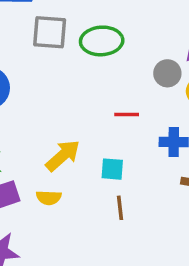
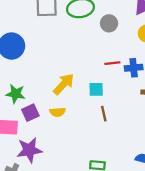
gray circle: (167, 73) -> (109, 23), moved
red line: (127, 115) -> (112, 63), moved

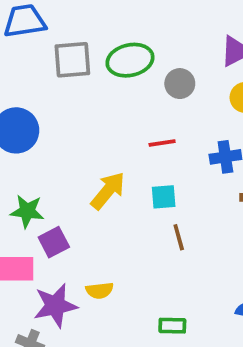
red line: (112, 63) -> (162, 143), moved
yellow semicircle: (58, 112) -> (100, 291), moved

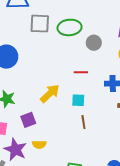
purple square: (54, 242) -> (28, 120), moved
purple star: (55, 306) -> (15, 149), turned 30

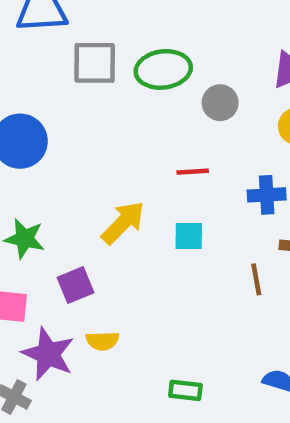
brown line: (83, 122) -> (256, 279), moved

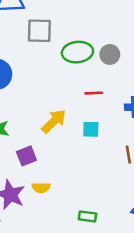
green ellipse: (163, 69) -> (77, 52), moved

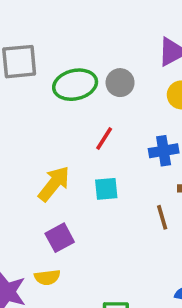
red line: (94, 93) -> (104, 138), turned -48
purple square: (26, 156) -> (60, 238), moved

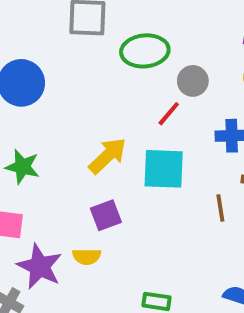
gray circle: (120, 83) -> (193, 81), moved
cyan square: (106, 189) -> (164, 169), size x1.6

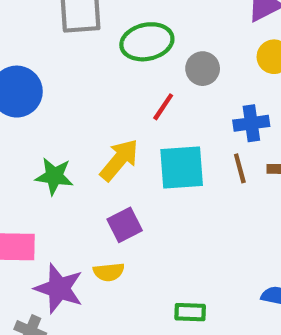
red line: (169, 114) -> (163, 107), moved
green star: (22, 167) -> (54, 176), moved
brown line: (220, 208) -> (240, 168), moved

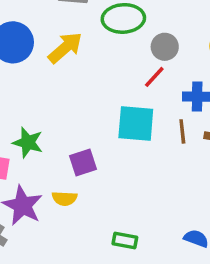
red line: (163, 107) -> (154, 77), moved
yellow arrow: (119, 160) -> (65, 48), moved
green star: (54, 176) -> (28, 143), moved

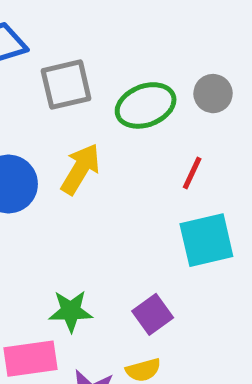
gray circle: (165, 47) -> (213, 94), moved
red line: (154, 77) -> (192, 173), moved

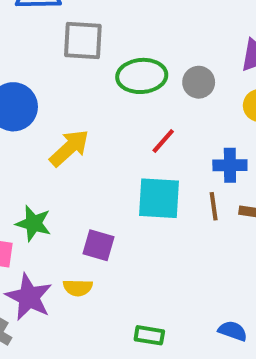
yellow arrow: (80, 169) -> (69, 148), moved
purple square: (153, 314) -> (98, 245), turned 36

